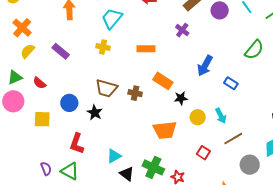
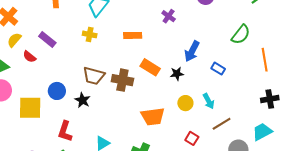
red semicircle: (40, 83) -> (29, 57), moved
brown cross: (135, 93) -> (122, 80), size x1.5
black star: (181, 98) -> (177, 74), moved
yellow square: (42, 119) -> (30, 108), size x1.4

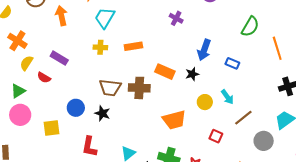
orange rectangle: (133, 35) -> (133, 46), moved
yellow square: (30, 108) -> (52, 128), size x0.7

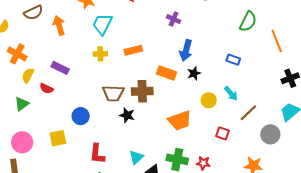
blue arrow: (204, 50) -> (186, 50), moved
black star: (102, 113) -> (127, 115), moved
pink circle: (20, 115) -> (22, 142), moved

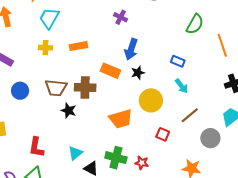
cyan arrow: (231, 93) -> (182, 86), moved
yellow circle: (209, 100) -> (151, 100), size x1.5
blue circle: (81, 116) -> (20, 91), moved

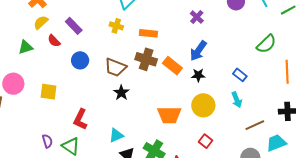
brown cross: (85, 88) -> (146, 59), moved
brown line: (190, 115) -> (255, 125), moved

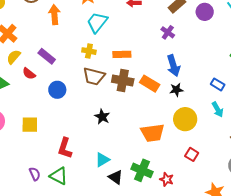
blue arrow: (198, 51) -> (173, 66), turned -45
brown trapezoid: (115, 67) -> (94, 76), moved

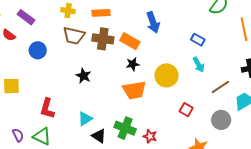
black star: (176, 90) -> (133, 64), moved
red square: (192, 154) -> (186, 110), moved

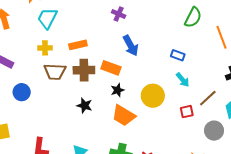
black star: (83, 76) -> (84, 105), moved
orange trapezoid: (134, 90) -> (124, 116), turned 50
red square: (186, 110) -> (187, 112), moved, turned -32

